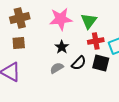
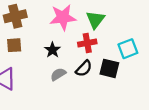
red cross: (96, 41) -> (87, 43), moved
black star: (62, 47) -> (52, 50), moved

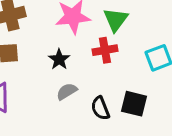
black semicircle: (84, 68) -> (100, 108), moved, turned 114
black square: (109, 68) -> (134, 104), moved

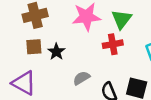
black star: (59, 59) -> (56, 52), moved

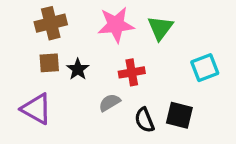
red cross: (113, 44) -> (132, 72), moved

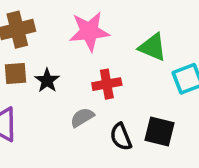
green triangle: (160, 28) -> (152, 47), moved, turned -44

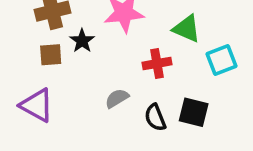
black star: (47, 81) -> (82, 41), moved
red cross: (107, 84) -> (157, 63), moved

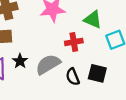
black star: (82, 41) -> (20, 61), moved
gray semicircle: (117, 98) -> (48, 64), size x1.6

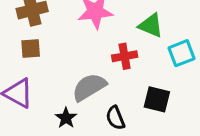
black star: (20, 61) -> (66, 118), moved
black semicircle: (73, 77) -> (115, 118), moved

